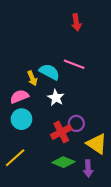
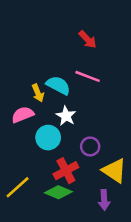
red arrow: (76, 22) -> (88, 39), moved, turned -35
cyan circle: (21, 119) -> (48, 138), moved
red cross: (61, 132) -> (66, 171), moved
green diamond: (63, 162) -> (58, 192), moved

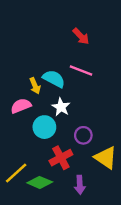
green diamond: (58, 192) -> (40, 182), moved
purple arrow: (104, 200) -> (80, 185), moved

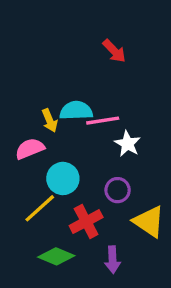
pink line: (81, 70) -> (103, 121), moved, turned -30
cyan semicircle: (54, 79) -> (76, 111), turned -30
white star: (61, 107) -> (127, 144), moved
yellow line: (16, 173) -> (40, 208), moved

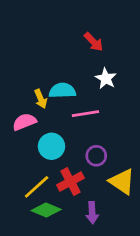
pink line: (103, 121) -> (85, 114), moved
white star: (127, 144) -> (106, 78), moved
yellow line: (40, 208) -> (37, 187), moved

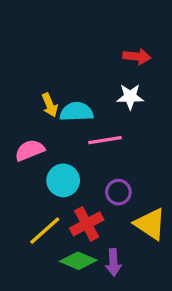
red arrow: (94, 42) -> (137, 56), moved, turned -40
white star: (106, 78) -> (130, 97), turned -30
yellow arrow: (41, 99) -> (50, 105), moved
green diamond: (46, 210) -> (78, 261), moved

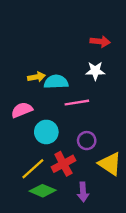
yellow arrow: (50, 105) -> (37, 77), turned -77
green diamond: (78, 261) -> (43, 191), moved

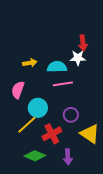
red arrow: (100, 41) -> (83, 43), moved, turned 77
cyan semicircle: (56, 82) -> (57, 67), moved
pink semicircle: (22, 110) -> (18, 90), turned -48
yellow line: (33, 169) -> (27, 125), moved

